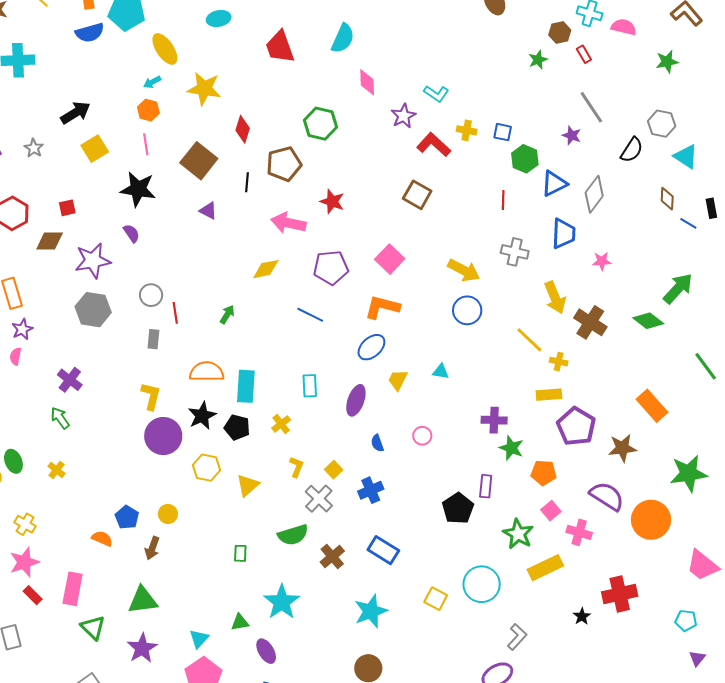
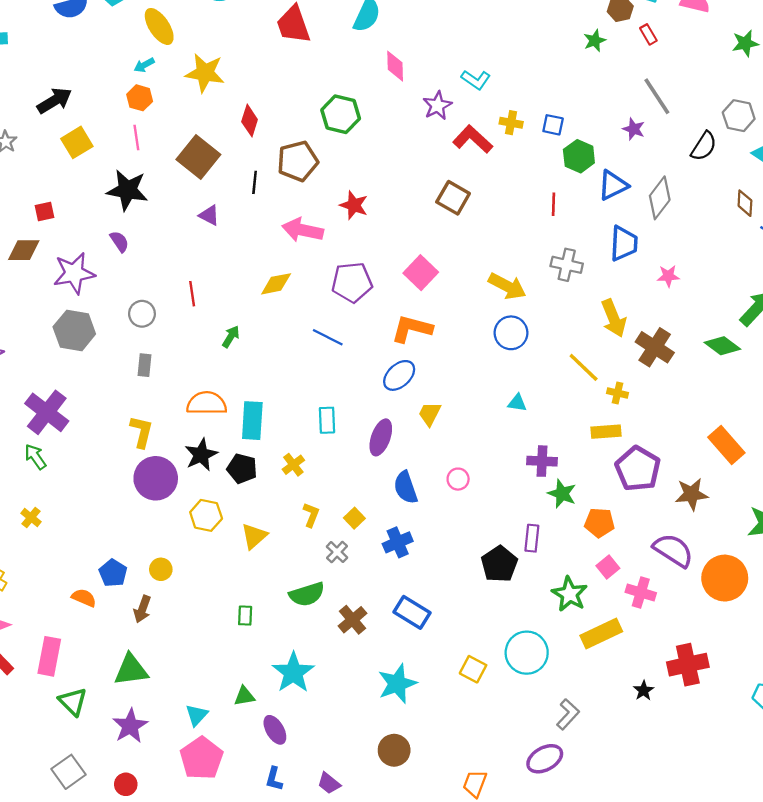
red line: (175, 313) -> (192, 294), moved
cyan triangle: (441, 372) -> (517, 403), moved
purple cross: (70, 380) -> (47, 412), size x1.5
blue semicircle: (377, 443) -> (406, 487), size x1.6
gray cross: (319, 499) -> (337, 552), size x0.7

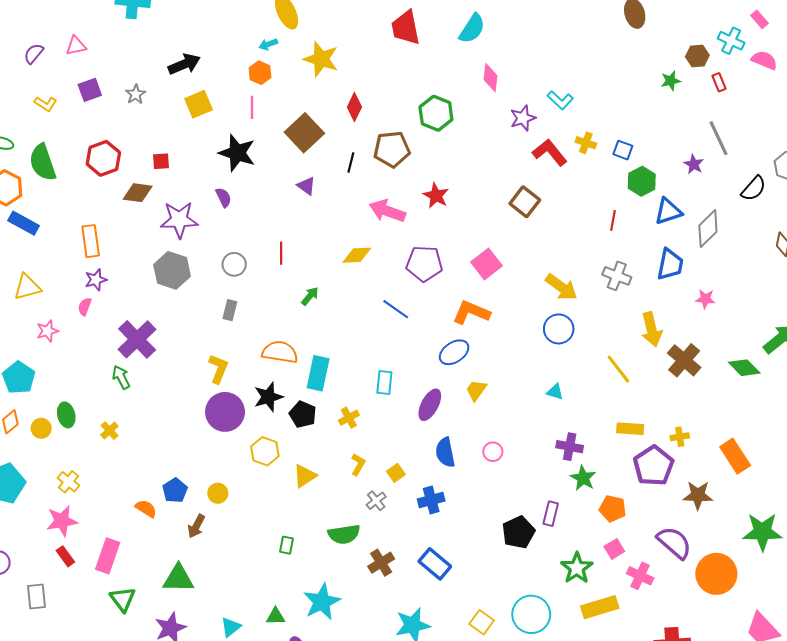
yellow cross: (618, 393) -> (680, 437), moved, turned -30

